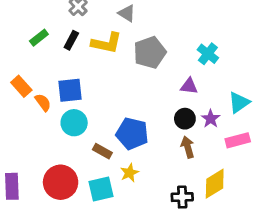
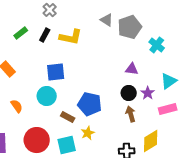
gray triangle: (127, 13) -> (107, 20), moved
gray pentagon: (150, 52) -> (130, 27), moved
cyan cross: (208, 54) -> (157, 45), moved
blue square: (70, 90) -> (56, 72), moved
orange semicircle: (43, 102) -> (17, 106), moved

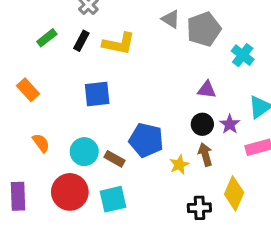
cyan circle: (47, 96) -> (84, 152), moved
yellow star: (88, 133) -> (179, 165), moved
yellow diamond: (151, 141) -> (234, 193), turned -35

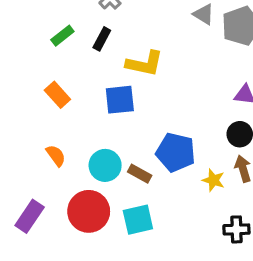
yellow L-shape: (119, 44) -> (144, 64), moved
orange rectangle: (28, 90) -> (57, 95), moved
yellow star: (179, 165) -> (213, 180), turned -30
purple rectangle: (18, 196) -> (30, 216), turned 36

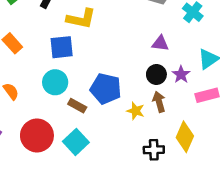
cyan circle: (105, 165) -> (55, 82), moved
cyan square: (138, 220) -> (76, 142), turned -30

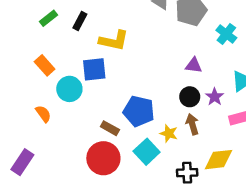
cyan circle: (55, 82) -> (69, 89), moved
red circle: (37, 135) -> (103, 158), moved
yellow diamond: (185, 137) -> (218, 160), turned 60
cyan square: (76, 142) -> (147, 152), moved

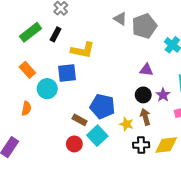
green rectangle: (48, 18) -> (30, 32), size x1.5
orange semicircle: (43, 114) -> (26, 108), turned 48
cyan square: (147, 152) -> (97, 136), moved
red circle: (103, 158) -> (74, 144), size x0.6
black cross: (187, 173) -> (141, 145), moved

